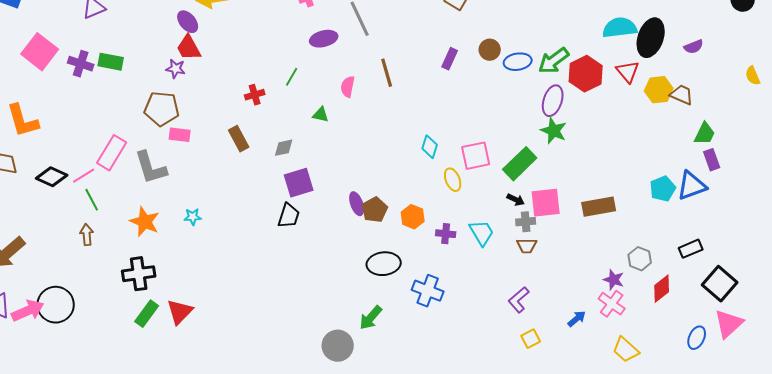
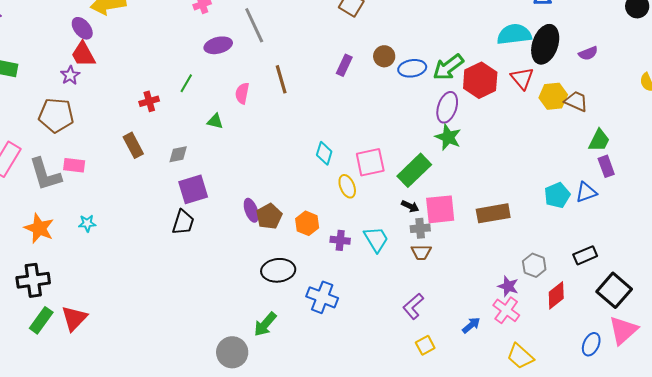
purple star: (176, 69) -> (70, 75), turned 30
pink rectangle: (180, 135) -> (74, 165), moved
blue triangle: (692, 186) -> (586, 192), size x0.7

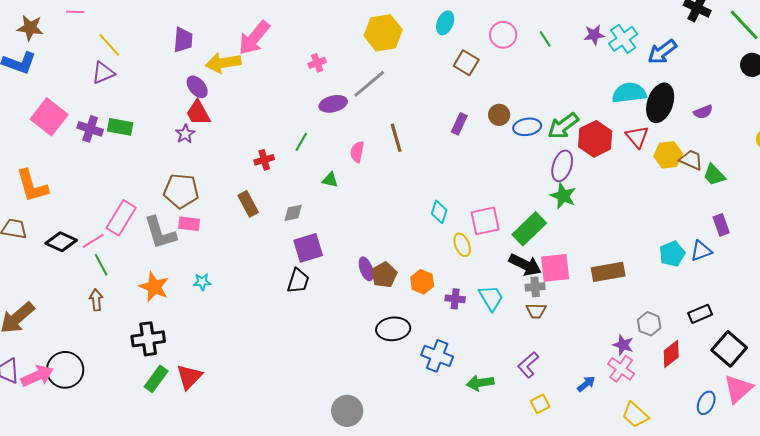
gray line: (254, 25) -> (369, 84), turned 75
brown pentagon: (56, 115) -> (181, 191), moved
green trapezoid: (599, 140) -> (714, 175), moved, turned 110
black arrow: (410, 206) -> (525, 265), size x1.8
green arrow: (265, 324) -> (480, 383), moved, turned 40

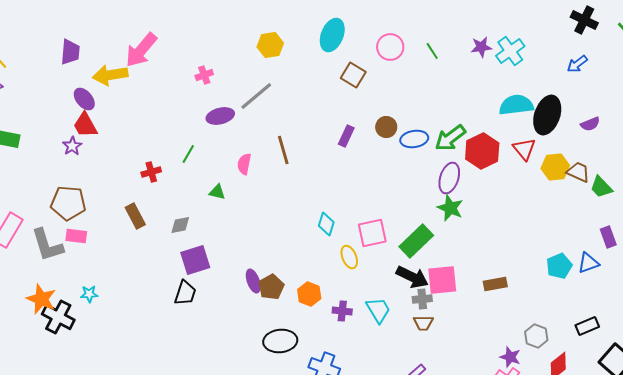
cyan ellipse: (445, 23) -> (332, 35), size x1.4
yellow hexagon: (383, 33) -> (270, 45), size x0.7
blue arrow: (662, 52) -> (577, 64), moved, size x0.7
brown rectangle: (608, 272) -> (495, 284), size x0.7
black cross: (148, 339) -> (58, 317), moved, turned 36

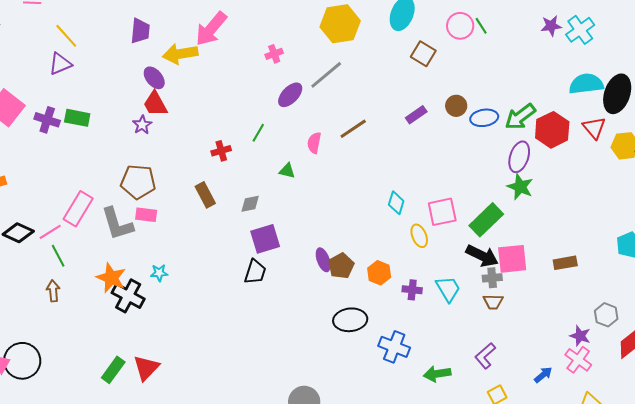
yellow hexagon: (270, 45) -> (340, 24), size x1.5
green line: (432, 51) -> (481, 26), moved
purple ellipse: (220, 116) -> (290, 95), turned -32
purple rectangle: (346, 136) -> (416, 115), turned 30
brown line: (283, 150) -> (353, 129), turned 72

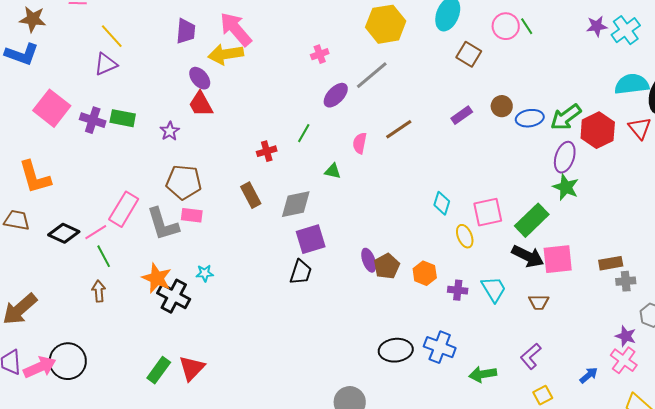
pink arrow: (211, 29) -> (236, 29), moved, turned 99
purple star: (142, 125) -> (170, 131), moved
gray diamond: (250, 204) -> (296, 204), size x1.6
gray cross: (492, 278) -> (626, 281), moved
black ellipse: (350, 320) -> (396, 350), moved

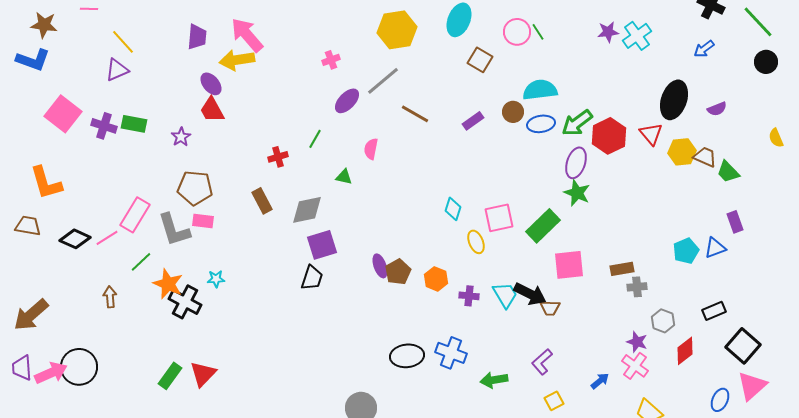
cyan semicircle: (632, 84) -> (540, 90), moved
brown line: (399, 129) -> (415, 114), moved, turned 64
green line: (104, 256) -> (141, 262), moved, turned 75
black arrow: (528, 256) -> (530, 294), moved

